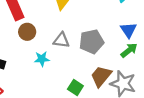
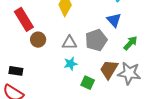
blue triangle: (128, 30) -> (114, 20), moved
cyan star: (42, 59) -> (71, 64), moved

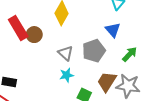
brown circle: (38, 40) -> (34, 35), moved
gray triangle: (69, 43) -> (66, 53), turned 42

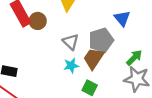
green arrow: (130, 54) -> (134, 58), moved
brown trapezoid: (107, 82) -> (94, 58), moved

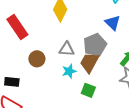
brown circle: (38, 21) -> (37, 59), moved
gray triangle: (71, 42) -> (67, 49), turned -35

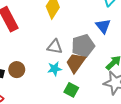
brown circle: (37, 59) -> (17, 70), moved

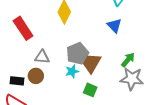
gray pentagon: (83, 46) -> (77, 54), moved
gray triangle: (55, 47) -> (42, 57), moved

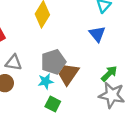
green square: (90, 90) -> (53, 104), moved

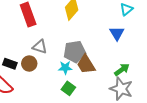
brown trapezoid: (68, 74) -> (86, 64), turned -75

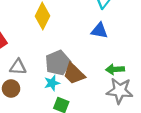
blue triangle: (117, 33) -> (99, 31), turned -35
green arrow: (122, 70) -> (115, 69), turned -133

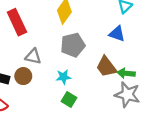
gray pentagon: (58, 63) -> (73, 45), moved
brown trapezoid: (74, 74) -> (106, 67), moved

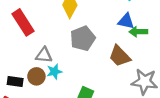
green arrow: (126, 73) -> (138, 32), moved
cyan star: (63, 77) -> (54, 72), moved

